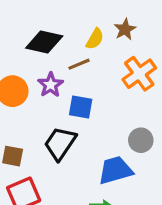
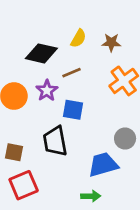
brown star: (125, 29) -> (111, 43), turned 30
yellow semicircle: (95, 39) -> (78, 38), moved
black trapezoid: (60, 143) -> (55, 141), turned -44

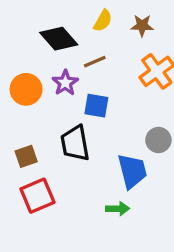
black diamond: (41, 53) -> (59, 39), turned 36
brown square: (14, 152) -> (26, 156), turned -30
blue trapezoid: (103, 165) -> (132, 171), turned 92

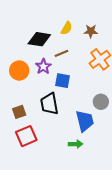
black diamond: (59, 39) -> (39, 39), turned -40

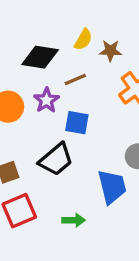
brown star: (91, 31) -> (110, 51), moved
black trapezoid: (49, 104) -> (56, 159), turned -120
green arrow: (76, 144) -> (74, 220), moved

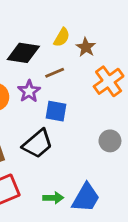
brown star: (110, 51) -> (86, 47), turned 30
blue trapezoid: (112, 187) -> (86, 198), moved, turned 44

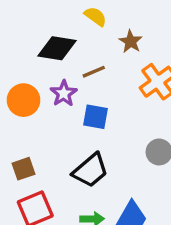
yellow semicircle: (62, 37) -> (95, 16), moved, turned -84
black trapezoid: (38, 144) -> (90, 170), moved

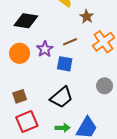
black diamond: (57, 48) -> (26, 21), moved
brown line: (94, 72) -> (70, 42), moved

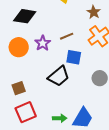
brown star: (87, 17) -> (94, 12), moved
blue square: (65, 64) -> (74, 57), moved
black trapezoid: (62, 97) -> (59, 76), moved

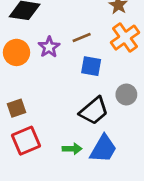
black trapezoid: (59, 76) -> (94, 111), moved

